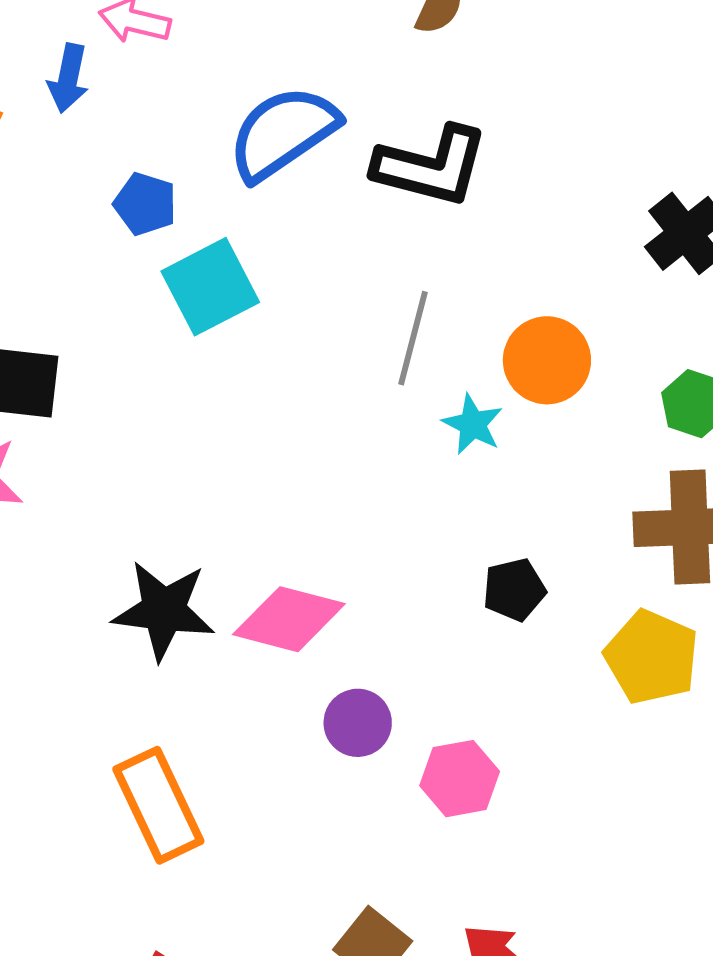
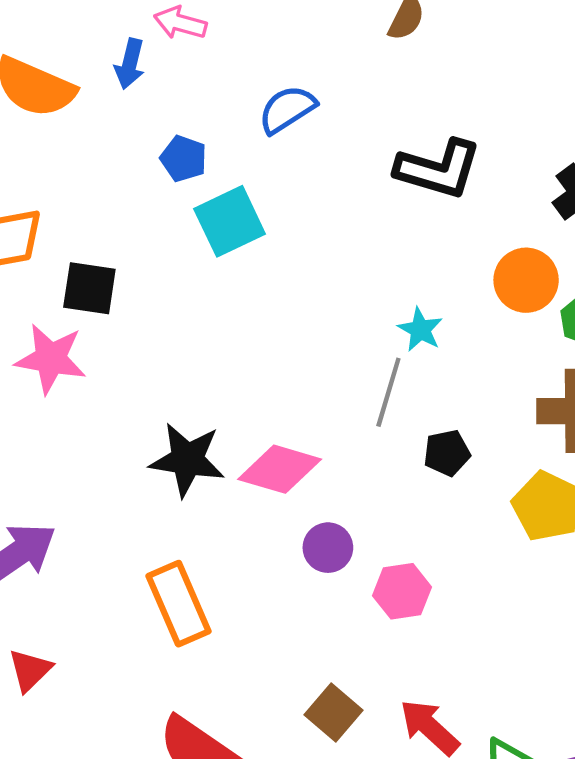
blue semicircle: (283, 133) -> (287, 109), size x0.7
black L-shape: (431, 166) -> (438, 169), moved
gray line: (413, 338) -> (388, 392), moved
orange circle: (547, 360) -> (526, 280), moved

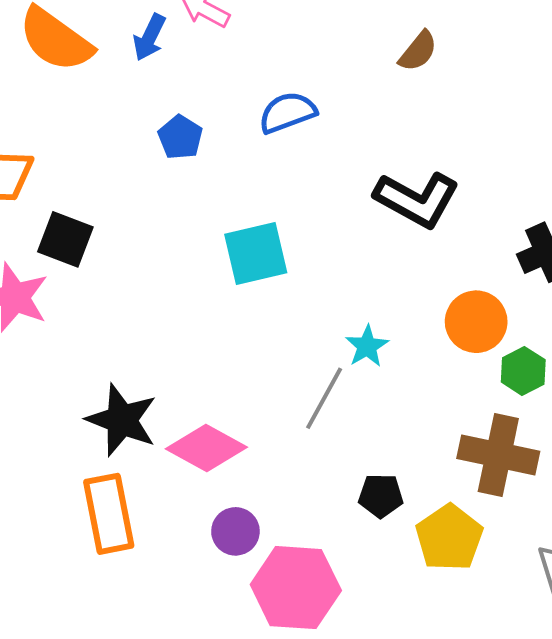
cyan square: (230, 221) -> (256, 253), moved
black pentagon: (447, 453) -> (381, 496), moved
pink hexagon: (402, 591) -> (296, 588), size x1.6
orange rectangle: (179, 604) -> (109, 514), moved

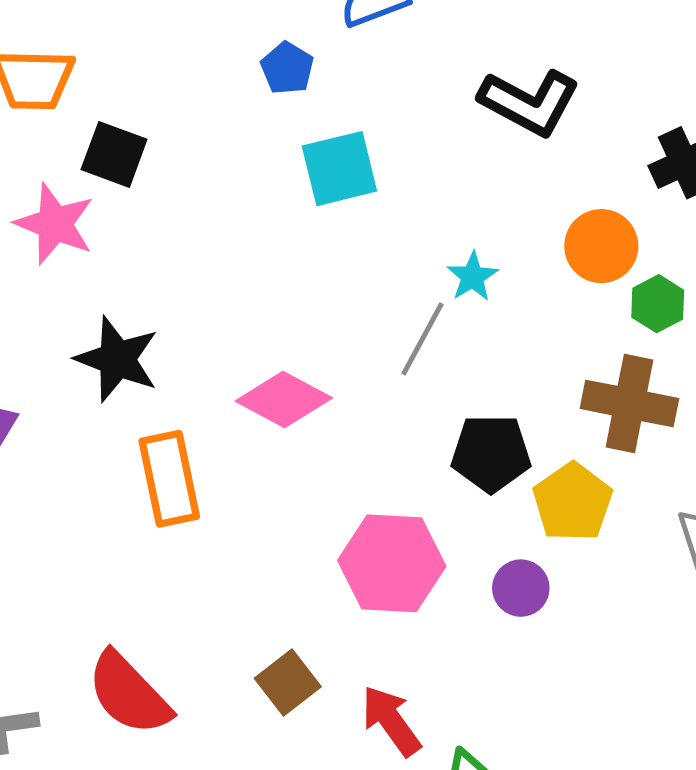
blue pentagon: (180, 137) -> (287, 68), moved
black star: (122, 420) -> (117, 359), moved
black pentagon: (381, 496) -> (491, 453), size x1.5
purple circle: (235, 531) -> (521, 588), moved

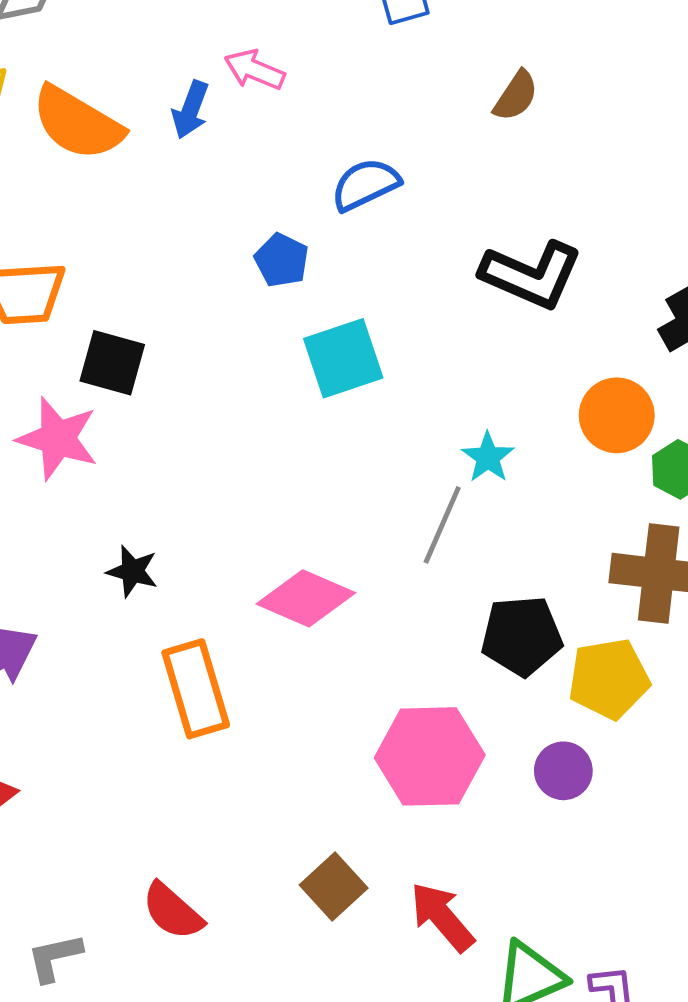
black star: (117, 359) -> (132, 571), size x0.6
yellow pentagon: (573, 502) -> (609, 679), turned 30
red semicircle: (129, 694) -> (173, 911), size x0.7

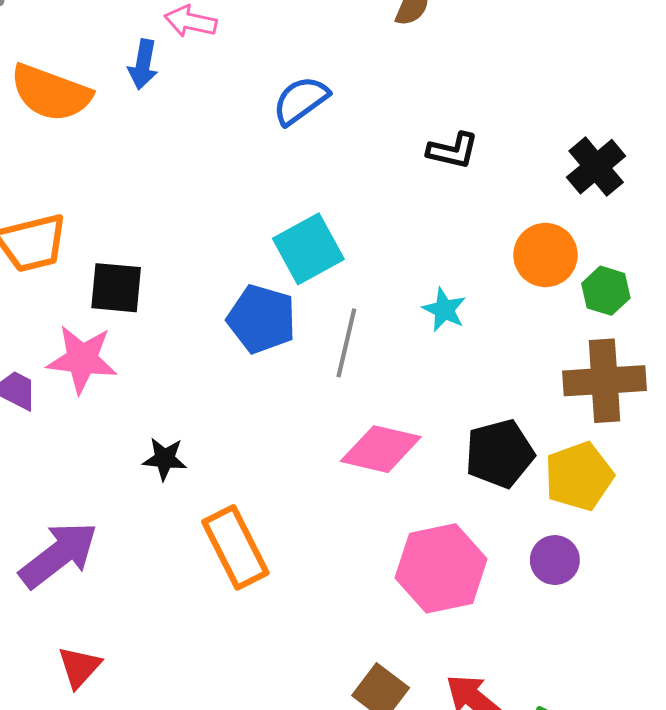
blue pentagon: (282, 260) -> (262, 319), moved, size x1.5
black L-shape: (531, 275) -> (453, 151), size x0.6
gray line: (442, 525) -> (346, 343), moved
pink diamond: (306, 598) -> (381, 449), moved

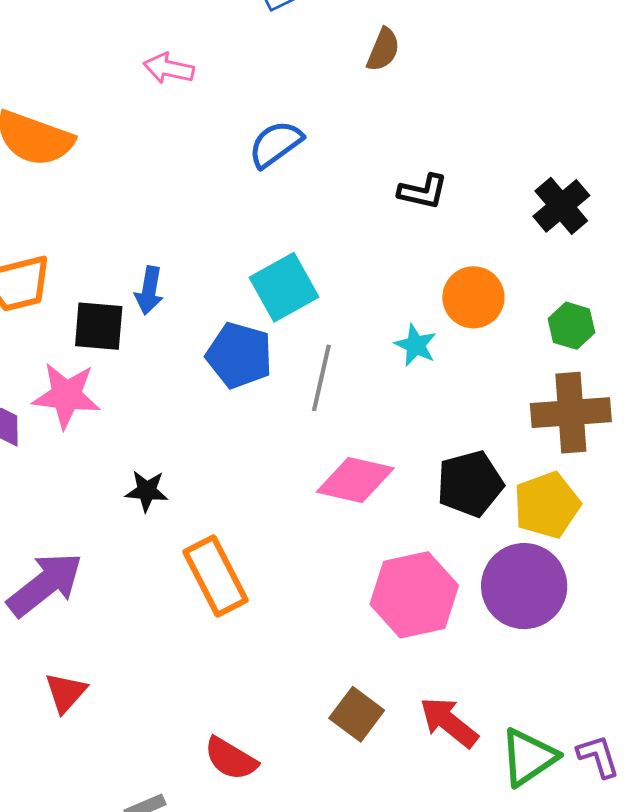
blue arrow: (143, 64) -> (149, 291), moved
orange circle: (545, 255) -> (473, 297), moved
purple circle: (555, 560) -> (524, 586), size x1.8

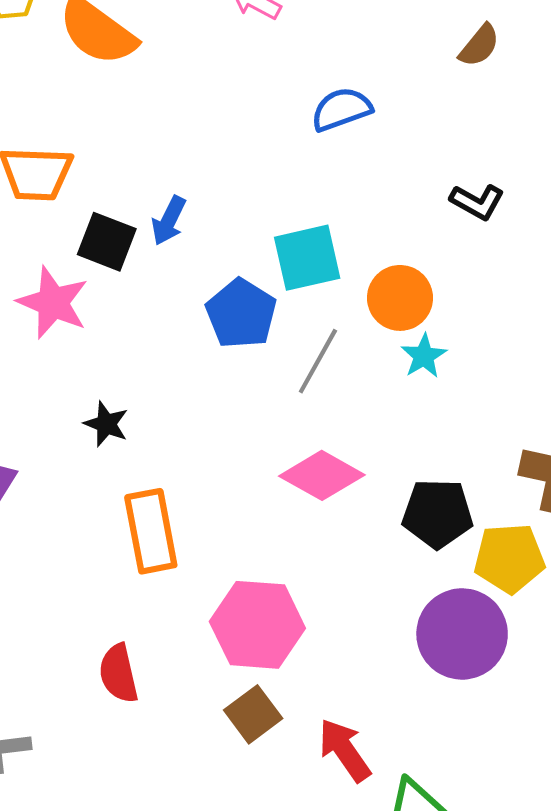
orange circle: (473, 297) -> (400, 298), moved
pink hexagon: (414, 595) -> (257, 625), moved
red semicircle: (231, 759) -> (119, 673), moved, turned 30

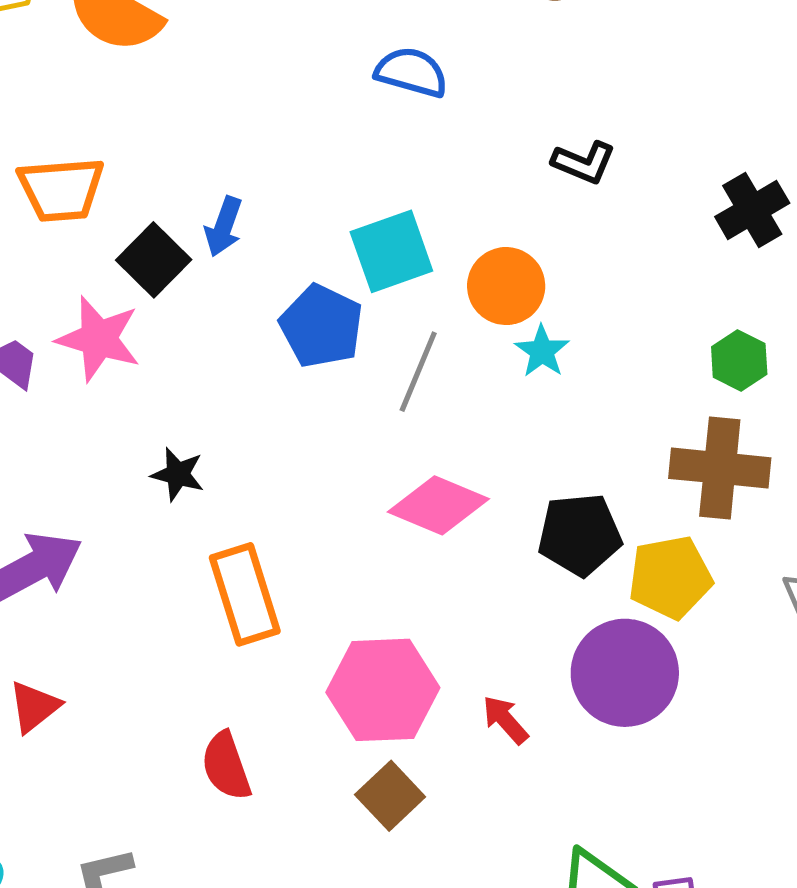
blue semicircle: (341, 109) -> (412, 72), turned 42
black square: (107, 242) -> (154, 260), turned 30
red arrow: (345, 750) -> (505, 720), moved, size x0.7

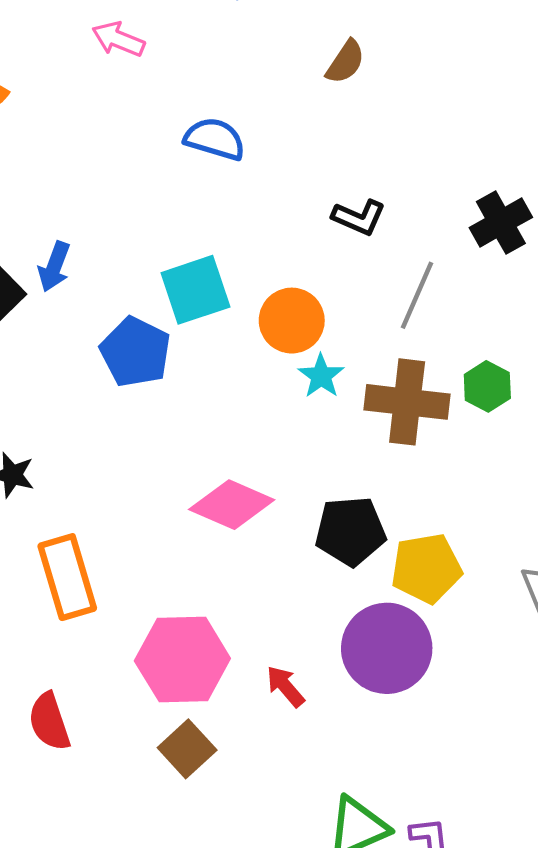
black cross: (752, 210) -> (501, 222), moved
gray line: (418, 372) -> (417, 295), moved
brown cross: (720, 468) -> (407, 402), moved

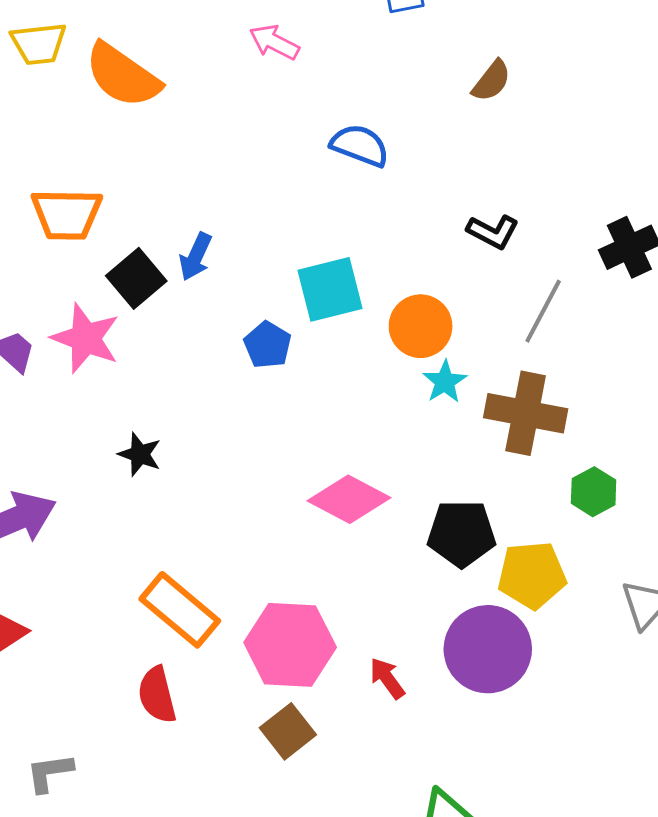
blue pentagon: (135, 352) -> (268, 345), size x0.7
green hexagon: (487, 386) -> (594, 492), moved
orange rectangle: (67, 577) -> (180, 610), moved, turned -38

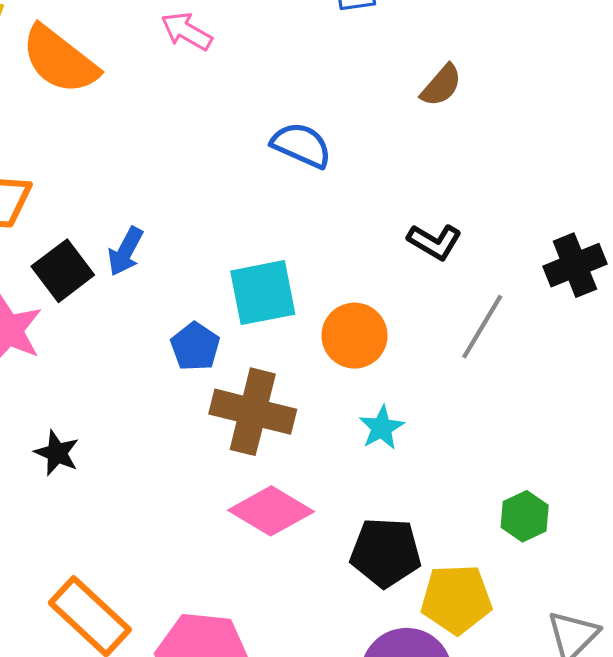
pink arrow: (274, 42) -> (187, 31), moved
cyan star: (445, 382) -> (382, 428), moved
brown cross: (526, 413) -> (253, 412), moved

